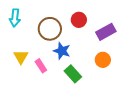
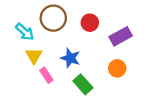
cyan arrow: (15, 18) -> (25, 32), moved, turned -54
brown circle: (50, 29) -> (53, 18), moved
yellow triangle: (21, 57) -> (34, 56), moved

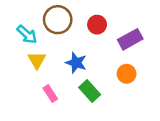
pink rectangle: (46, 75) -> (50, 93), moved

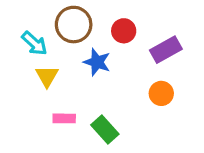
blue star: (76, 63) -> (97, 62), moved
green rectangle: (90, 91) -> (105, 129), moved
pink rectangle: (50, 93) -> (64, 118), turned -56

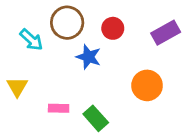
purple rectangle: (166, 50) -> (166, 33), moved
yellow triangle: (47, 76) -> (17, 87), moved
orange circle: (161, 93) -> (147, 85), size x1.4

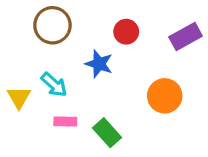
brown circle: (67, 23) -> (52, 25), moved
cyan arrow: (31, 40) -> (54, 85), moved

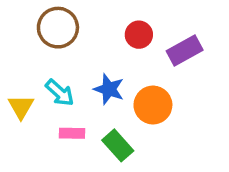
purple rectangle: (186, 37) -> (185, 50), moved
blue star: (99, 64) -> (109, 89), moved
orange circle: (165, 96) -> (153, 105), moved

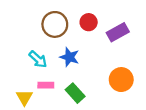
brown circle: (58, 28) -> (55, 24), moved
orange circle: (153, 105) -> (121, 80), moved
yellow triangle: (21, 107) -> (24, 98), moved

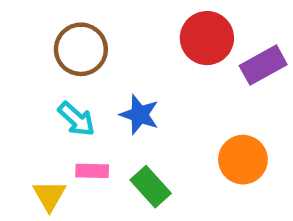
red circle: (89, 22) -> (207, 38), moved, size x1.5
brown circle: (55, 24) -> (81, 49), moved
purple rectangle: (118, 32) -> (263, 65), moved

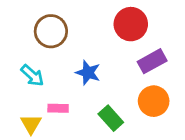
purple rectangle: (263, 65) -> (152, 61), moved
cyan arrow: (76, 119) -> (32, 75), moved
green rectangle: (151, 187) -> (111, 118), moved

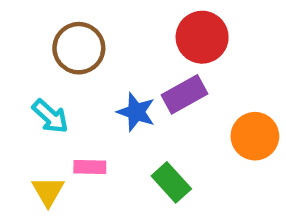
purple rectangle: (152, 61) -> (184, 94), moved
orange circle: (154, 101) -> (255, 136), moved

